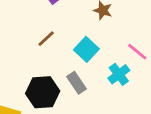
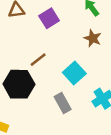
black hexagon: (43, 92) -> (19, 84), moved

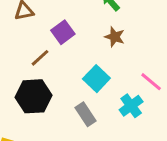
purple square: (49, 18) -> (63, 32), moved
brown line: (38, 60) -> (40, 58), moved

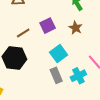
purple square: (63, 32) -> (48, 26), moved
gray rectangle: (86, 114) -> (56, 75), moved

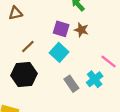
purple square: (48, 26) -> (61, 29), moved, turned -35
cyan square: (59, 54) -> (59, 52), moved

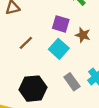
brown star: (81, 30) -> (83, 35), moved
black hexagon: (24, 74) -> (33, 89), moved

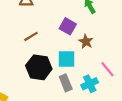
cyan square: (59, 49) -> (67, 59), moved, turned 36
black hexagon: (33, 89) -> (39, 67), moved

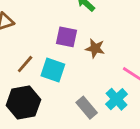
cyan square: (67, 59) -> (53, 70), moved, turned 36
black hexagon: (39, 67) -> (23, 102), moved

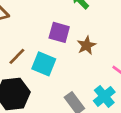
brown star: (95, 48) -> (86, 45), turned 30

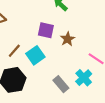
cyan square: (44, 64) -> (35, 55), turned 36

